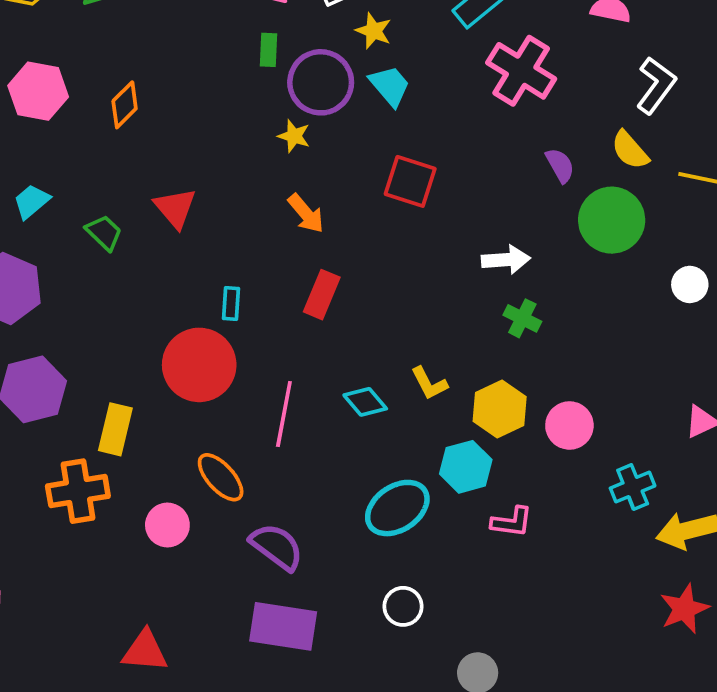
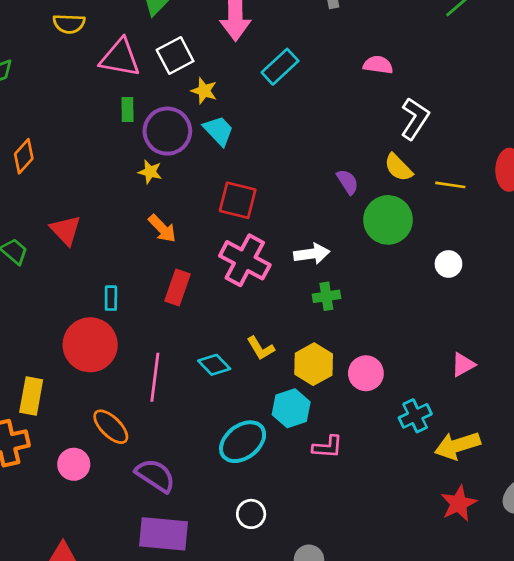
pink cross: (521, 71) -> (245, 260), moved
green cross: (522, 318) -> (326, 296), turned -32

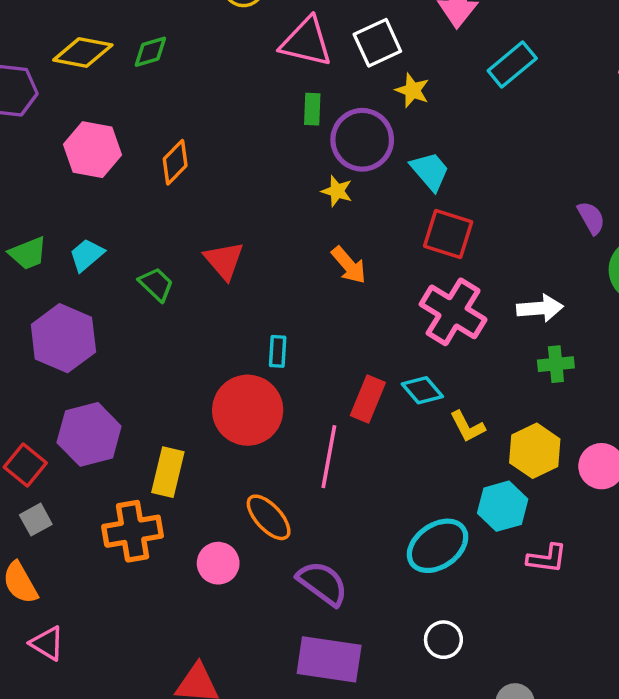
cyan trapezoid: (218, 131) -> (430, 171), moved
red rectangle: (177, 288) -> (368, 399), moved
cyan diamond: (214, 365) -> (422, 390), moved

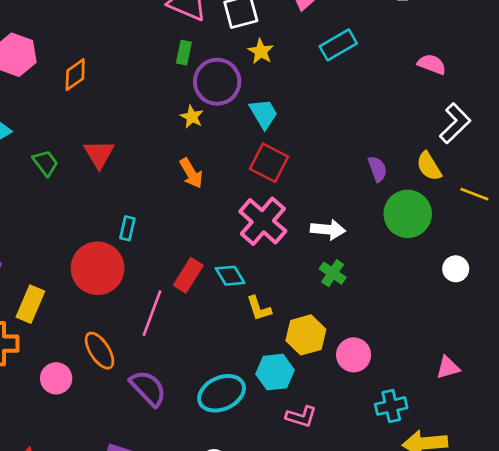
green cross: (556, 364) -> (333, 273), turned 30
purple semicircle: (323, 583) -> (148, 388), moved

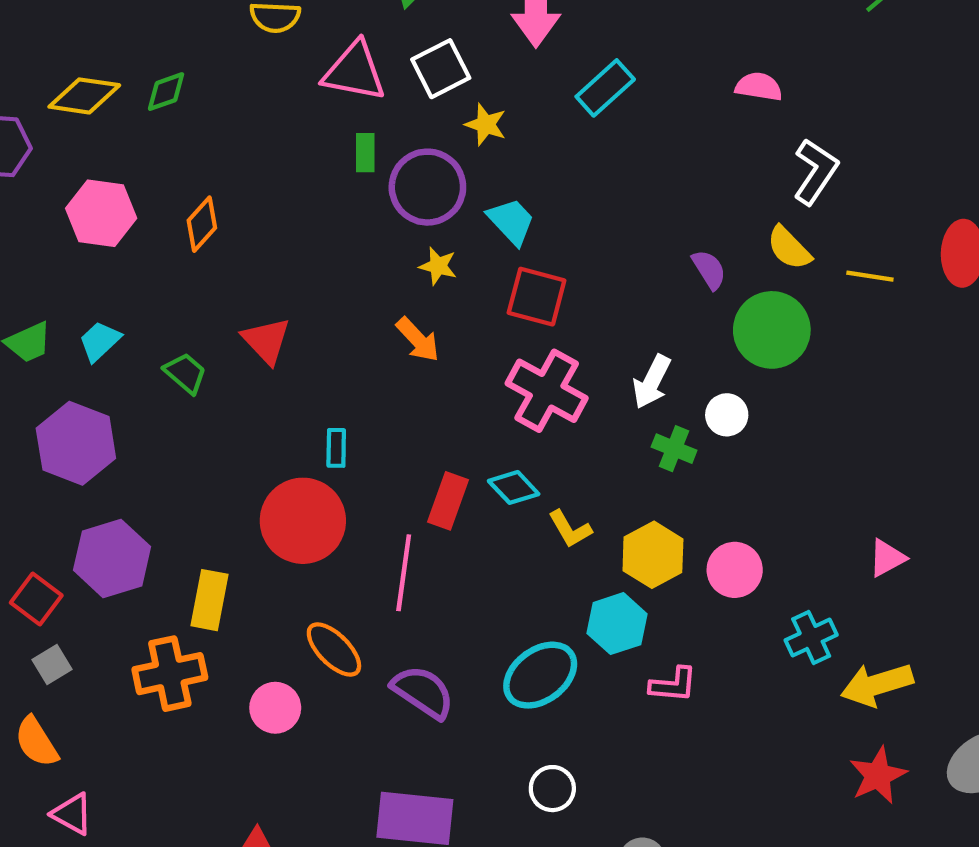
yellow star: (192, 117) -> (438, 266), moved
white arrow: (328, 230) -> (652, 382), turned 124
white circle: (456, 269) -> (727, 415), moved

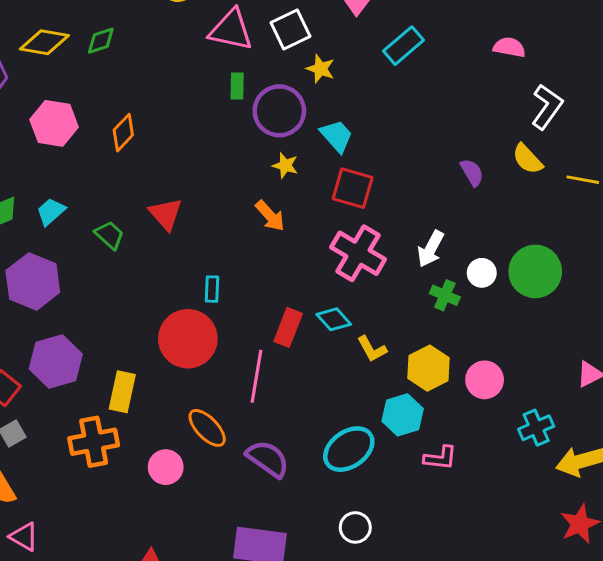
green circle: (772, 330) -> (535, 271), moved

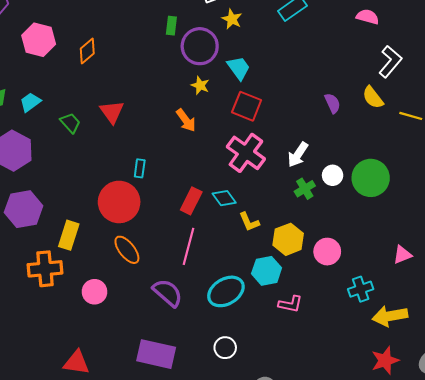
green cross: (445, 295) -> (305, 189), turned 30
pink line: (256, 376) -> (188, 246), moved
orange ellipse: (207, 428) -> (127, 250), moved

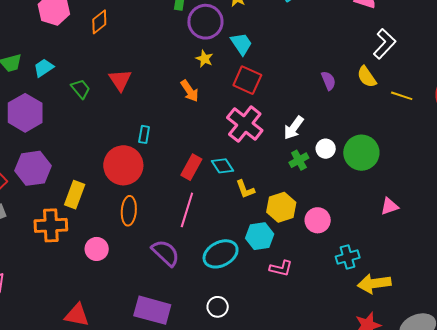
orange ellipse: (127, 250) -> (129, 211), turned 40
pink triangle: (402, 255) -> (389, 206), moved

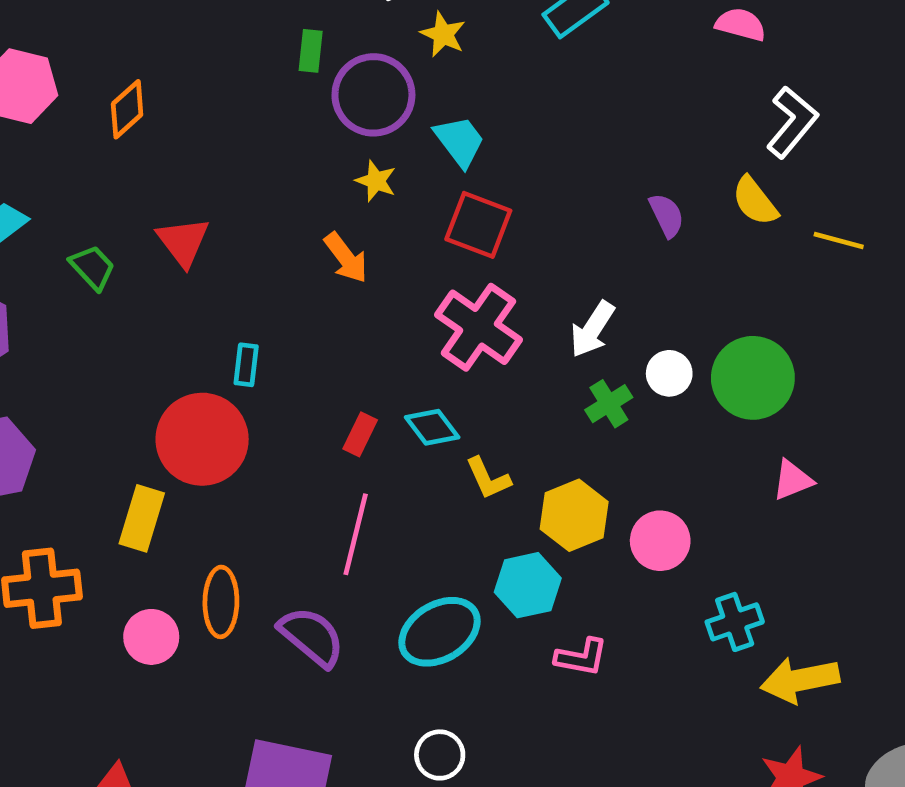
red rectangle: (191, 167) -> (360, 434), size x0.7
yellow rectangle: (75, 195) -> (142, 518), moved
pink triangle: (389, 206) -> (793, 480), moved
orange ellipse: (129, 211) -> (221, 602), moved

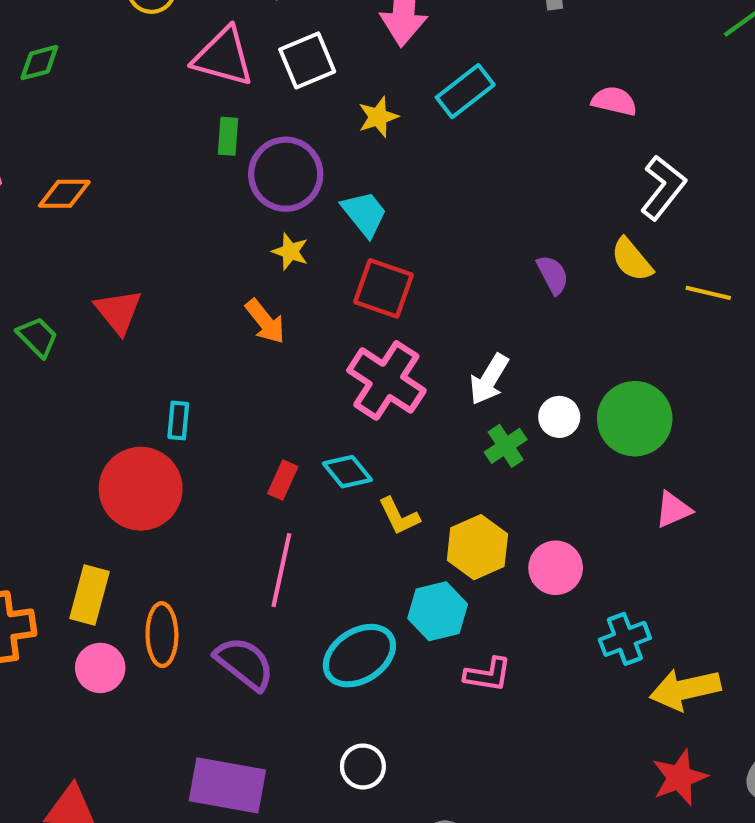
yellow star: (443, 34) -> (378, 117), moved, turned 30
orange diamond: (127, 109) -> (64, 194), turned 44
yellow rectangle: (142, 518) -> (90, 595), moved

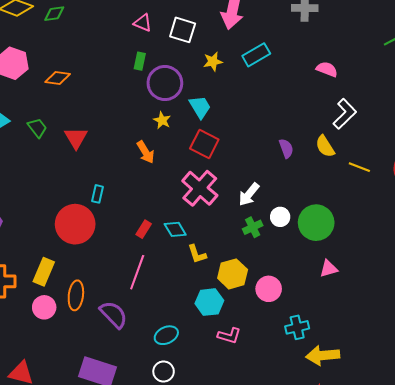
pink triangle: (223, 57) -> (143, 23), size x0.6
white square: (307, 60) -> (183, 30), turned 32
green trapezoid: (37, 337) -> (37, 128), moved
cyan ellipse: (359, 656) -> (166, 335), moved, size x0.7

